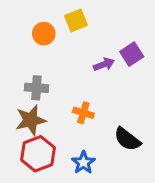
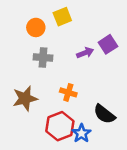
gray cross: (36, 88) -> (43, 58), moved
red hexagon: (38, 154) -> (60, 126), moved
blue star: (83, 163) -> (82, 133), moved

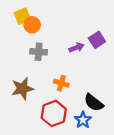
yellow square: (62, 17) -> (22, 16), moved
blue star: (82, 133) -> (83, 120), moved

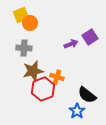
gray cross: (39, 52) -> (24, 48), moved
brown star: (22, 89) -> (33, 71), moved
red hexagon: (54, 113) -> (43, 89), moved

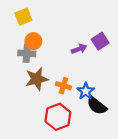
orange circle: (30, 23) -> (33, 41), moved
red hexagon: (43, 89) -> (58, 117), moved
blue star: (77, 111) -> (86, 91), moved

